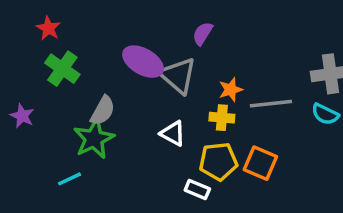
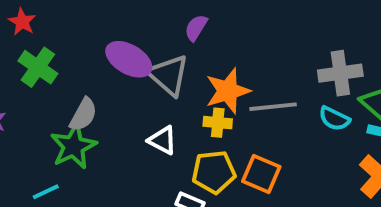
orange star: (231, 90) -> (228, 91), size x1.6

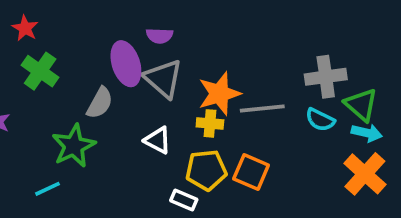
purple semicircle: (196, 28) -> (160, 36), moved, turned -120
purple ellipse: (129, 59) -> (126, 64), turned 42
gray semicircle: (83, 115) -> (100, 103), moved

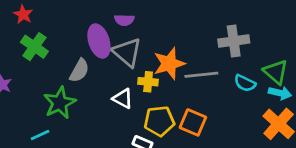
gray cross: (326, 77) -> (234, 41), moved
yellow cross: (210, 123) -> (148, 82), moved

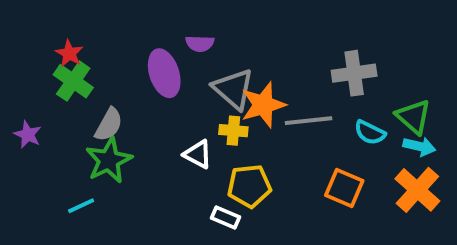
red star: (23, 14) -> (69, 53), moved
gray triangle: (127, 52) -> (233, 89), moved
gray semicircle: (79, 71) -> (109, 125), moved
orange square: (193, 122) -> (344, 188), moved

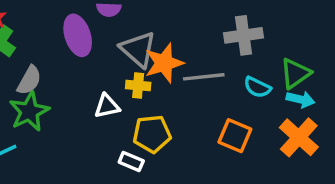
green triangle: (413, 117) -> (295, 73), turned 44
white triangle: (198, 154) -> (107, 106), turned -40

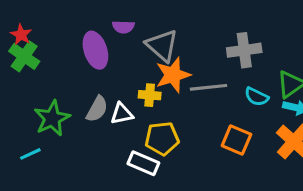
gray triangle: (138, 49) -> (162, 46), moved
gray semicircle: (29, 80) -> (97, 109), moved
white rectangle: (131, 162) -> (143, 163), size x1.4

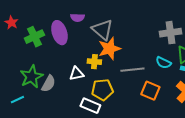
gray cross: (244, 50) -> (170, 33), moved
green cross: (24, 56) -> (34, 37), moved, turned 30
gray line: (209, 87) -> (132, 70), moved
gray semicircle: (97, 109) -> (48, 84), moved

